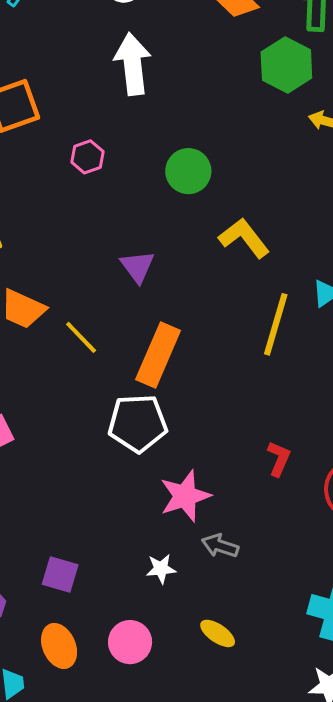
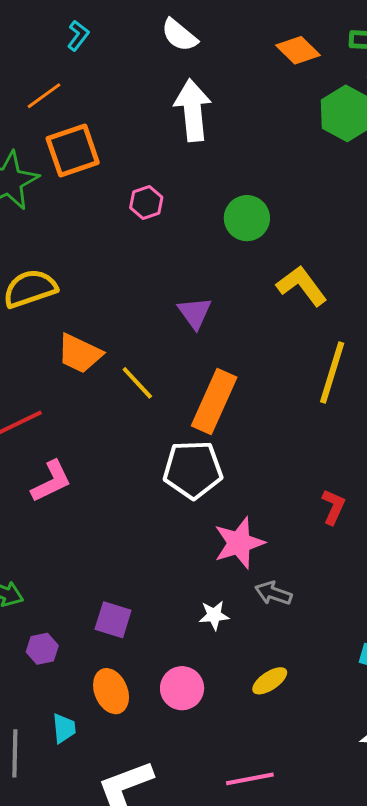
yellow ellipse: (218, 633) -> (270, 681), turned -69

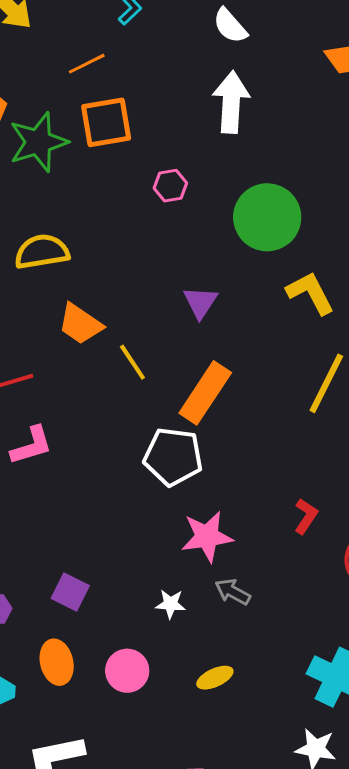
green circle: (247, 218) -> (267, 217), size x1.5

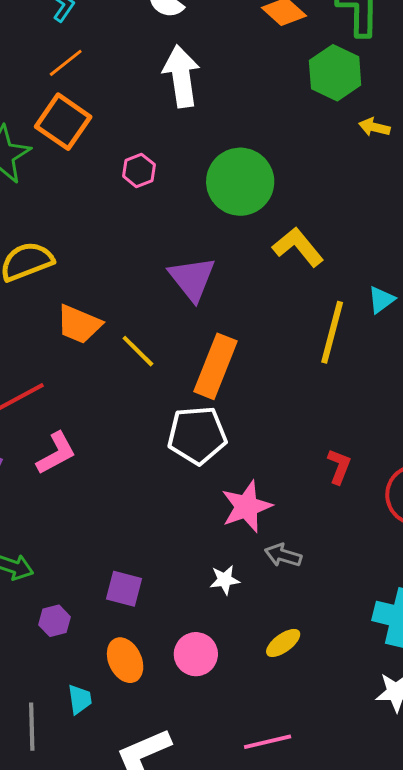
orange line: (87, 64) -> (66, 63), moved
orange square: (106, 122) -> (63, 122), turned -34
purple triangle: (200, 302) -> (192, 279), size x1.4

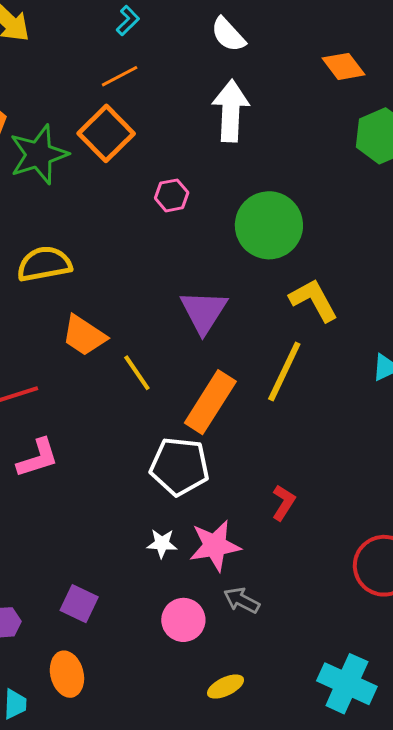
yellow line: (332, 332) -> (284, 371), moved
red L-shape: (339, 466) -> (284, 503), moved
white star: (225, 580) -> (162, 543), moved
pink circle: (196, 654) -> (183, 620), moved

